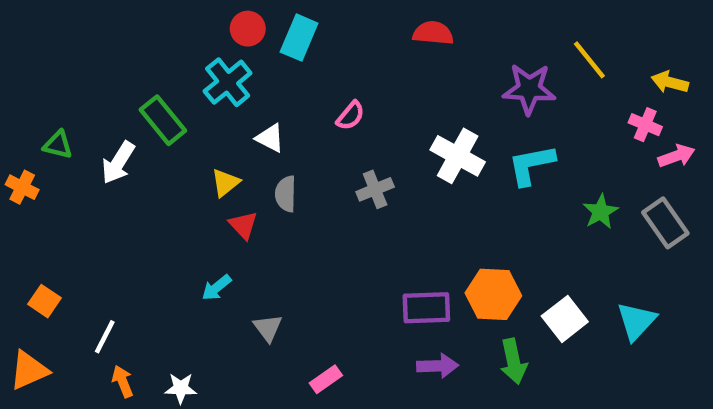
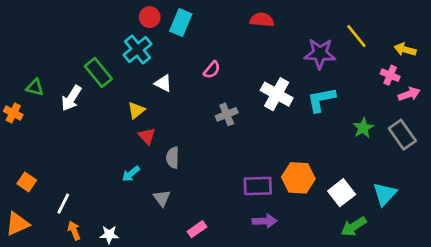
gray semicircle: (286, 194) -> (173, 158), moved
green arrow: (513, 361) -> (354, 227), moved, turned 70

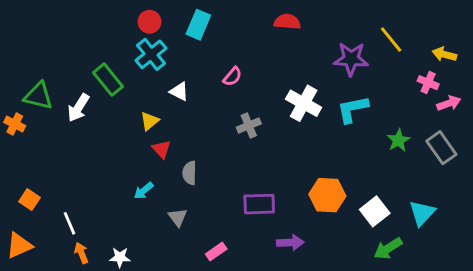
red circle: (150, 17) -> (150, 22), moved
green triangle: (35, 87) -> (38, 96), size x1.5
purple rectangle: (258, 186) -> (259, 204), moved
white line: (63, 204) -> (69, 223), turned -50

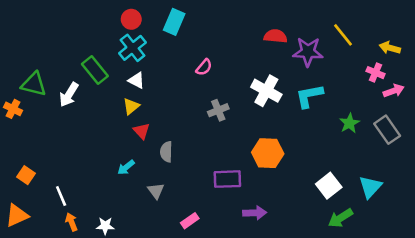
red semicircle: (287, 22) -> (275, 36), moved
white triangle: (179, 91) -> (136, 80), moved
orange hexagon: (327, 195) -> (268, 153), moved

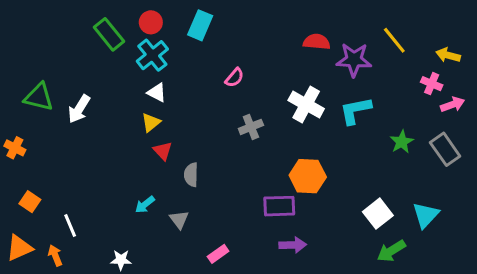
green rectangle: (95, 70) -> (109, 34), moved
orange cross: (13, 109) -> (15, 148), moved
cyan arrow: (126, 167) -> (145, 205), moved
purple rectangle: (227, 179) -> (279, 206), moved
orange arrow: (71, 222) -> (55, 255), moved

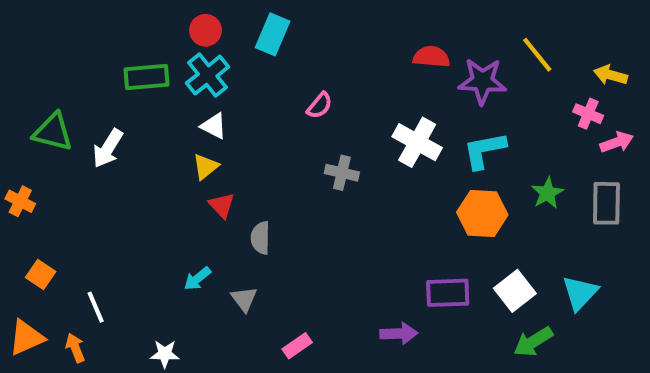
green rectangle: (109, 34) -> (146, 77), moved, turned -56
gray cross: (251, 127) -> (342, 173), turned 35
gray rectangle: (445, 149) -> (606, 203), turned 36
orange hexagon: (308, 176) -> (482, 213), moved
purple rectangle: (279, 206) -> (448, 293), moved

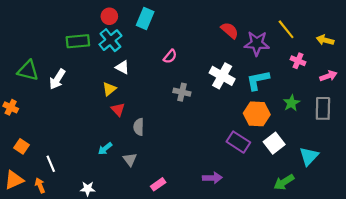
red semicircle: (431, 57) -> (230, 30), turned 36
pink cross: (588, 114) -> (298, 61), moved
white triangle: (214, 126) -> (122, 67), moved
white square: (515, 291) -> (274, 143), moved
purple rectangle: (448, 293) -> (238, 142), moved, turned 35

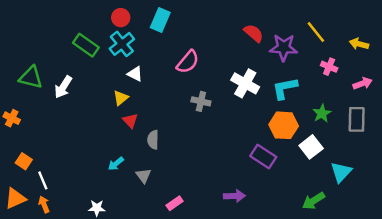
green rectangle: (78, 41) -> (86, 45), turned 40
pink semicircle: (170, 56) -> (188, 62), size x1.5
white square: (274, 143) -> (311, 147), moved
white line: (51, 164) -> (43, 180), moved

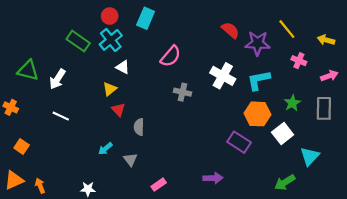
white line: (43, 180) -> (61, 116), moved, turned -42

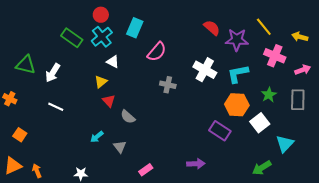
cyan rectangle: (146, 18) -> (135, 28), moved
pink cross: (299, 61) -> (275, 56), size x1.5
gray semicircle: (139, 127) -> (128, 117), turned -49

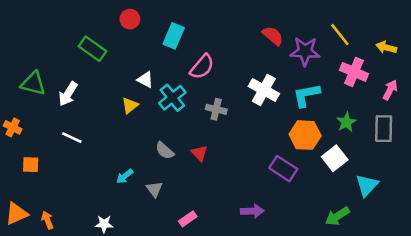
cyan cross: (102, 37) -> (172, 98), moved
pink arrow: (303, 70) -> (390, 90), turned -42
red triangle: (109, 101) -> (199, 153), moved
orange square: (20, 135) -> (31, 165), moved, turned -32

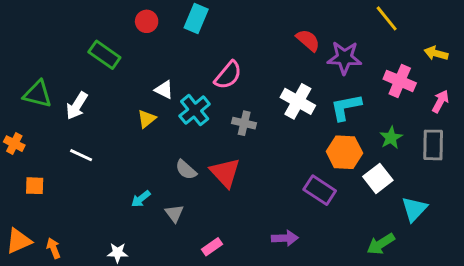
yellow line: (340, 35) -> (387, 18), moved
cyan rectangle: (174, 36) -> (196, 18), moved
red triangle: (199, 153) -> (225, 173), size x1.6

